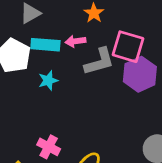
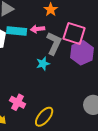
gray L-shape: (99, 62) -> (54, 43), turned -50
cyan star: (48, 80) -> (43, 64), moved

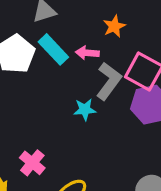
cyan rectangle: (17, 31) -> (53, 49), turned 30

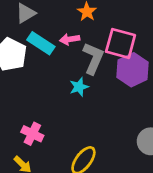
pink cross: (32, 163) -> (32, 134), moved

